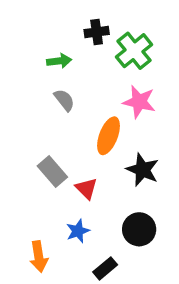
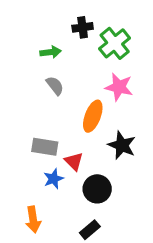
gray rectangle: (52, 171) -> (45, 147), turned -40
black circle: (139, 229) -> (97, 189), moved
blue star: (78, 231) -> (53, 179), moved

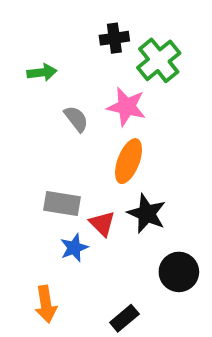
green arrow: (51, 52) -> (42, 72), moved
pink star: (119, 87) -> (126, 107), moved
black star: (122, 145) -> (147, 213), moved
black circle: (97, 189) -> (179, 272), moved

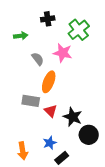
black cross: (114, 38) -> (48, 19), moved
orange ellipse: (129, 161) -> (49, 82), moved
black star: (147, 213) -> (73, 117), moved
blue star: (74, 248) -> (50, 143), moved

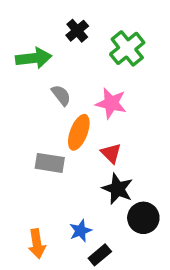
black cross: (48, 19) -> (77, 31), turned -32
green arrow: (21, 36) -> (34, 58), size x1.5
pink star: (63, 53) -> (111, 103), moved
red triangle: (51, 111) -> (111, 153), moved

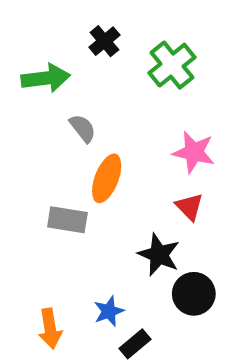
pink star: (111, 103) -> (194, 152), moved
red triangle: (111, 153) -> (189, 207), moved

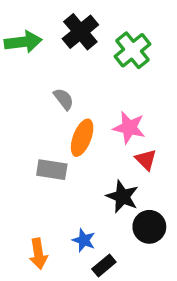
black cross: (104, 41) -> (80, 32), size x1.5
green arrow: (46, 78) -> (23, 42), moved
pink star: (194, 152) -> (129, 128), moved
blue star: (109, 311) -> (84, 240), turned -30

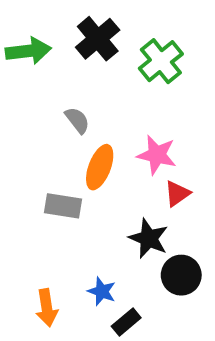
red triangle: (146, 160) -> (177, 194), turned 40

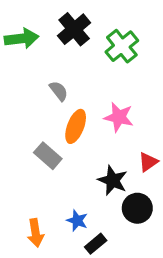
red triangle: (177, 194) -> (148, 162), moved
gray rectangle: (63, 206) -> (48, 156), turned 32

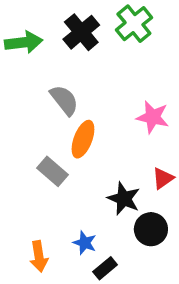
green cross: (122, 46) -> (134, 24), moved
gray semicircle: (59, 91) -> (64, 100), size x1.4
pink star: (119, 117) -> (153, 117), moved

